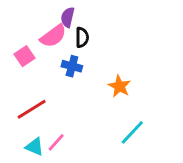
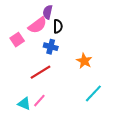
red line: (32, 109) -> (40, 72), moved

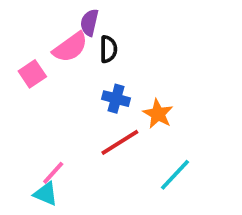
blue cross: (51, 47) -> (116, 99), moved
red line: (40, 72) -> (120, 142), moved
pink line: (39, 101) -> (53, 173), moved

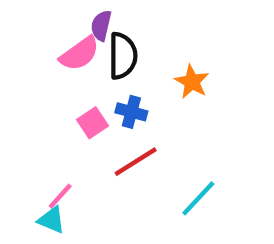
black semicircle: (108, 49) -> (123, 56), size x1.5
pink square: (32, 74) -> (93, 123), moved
orange star: (158, 114) -> (192, 82), moved

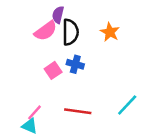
orange star: (192, 82) -> (110, 32), moved
red line: (136, 162) -> (78, 111), moved, turned 40
cyan line: (198, 198) -> (127, 105), moved

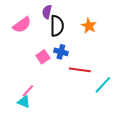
pink semicircle: (46, 31) -> (22, 25), moved
red line: (78, 111) -> (80, 70), moved

